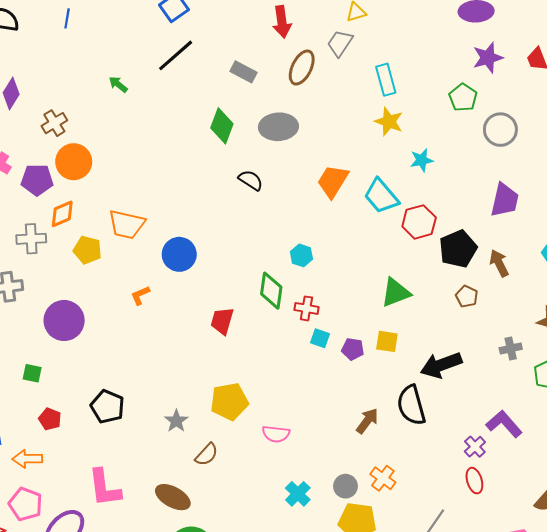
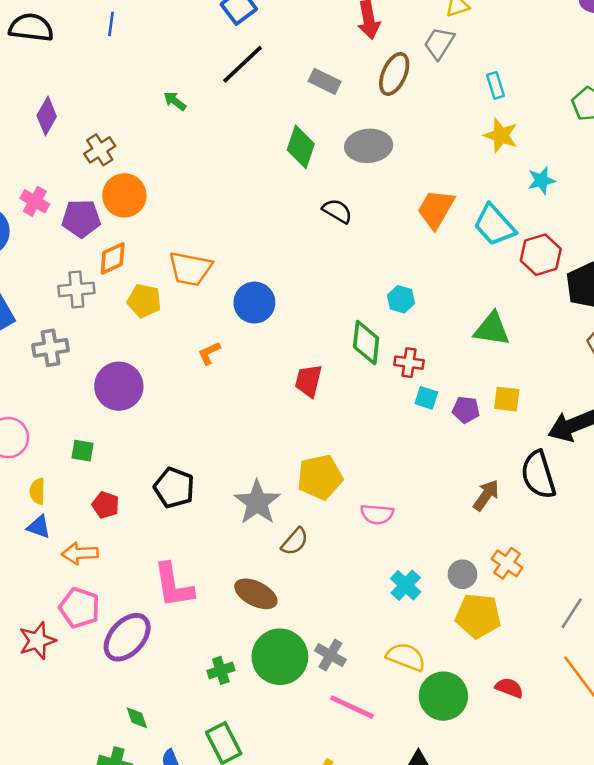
cyan rectangle: (386, 80) -> (495, 85), size x0.7
green triangle: (396, 292) -> (492, 329), moved, turned 32
gray star: (176, 421) -> (257, 502), size x1.6

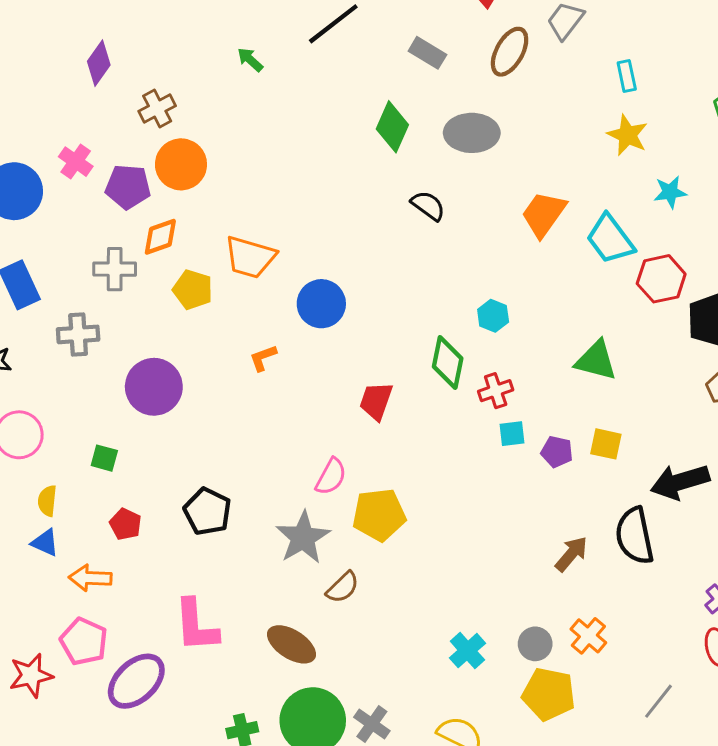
red cross: (409, 363) -> (496, 391), turned -32
cyan square: (426, 398) -> (512, 434), turned -30
pink semicircle: (377, 514) -> (331, 477), moved, turned -72

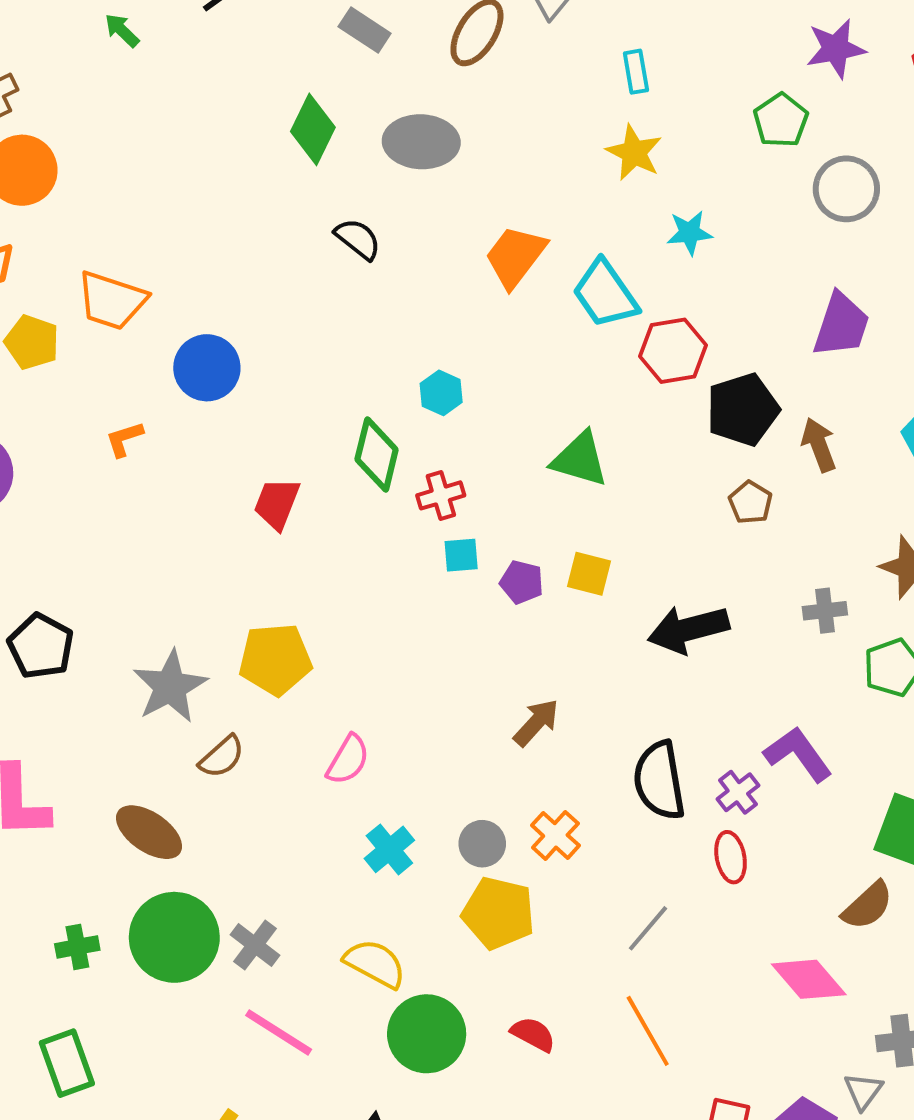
pink semicircle: (331, 477) -> (348, 760), moved
black semicircle: (635, 536) -> (659, 781), moved

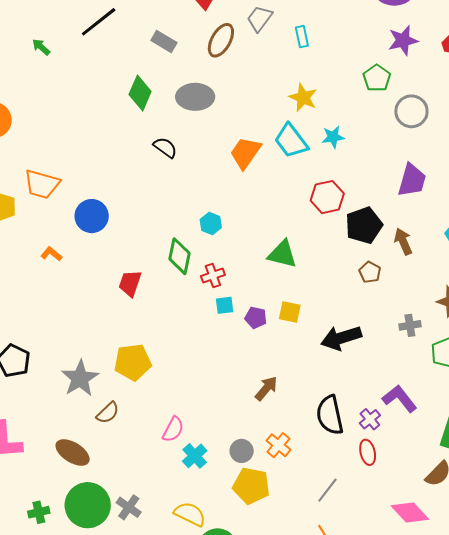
cyan rectangle: (636, 72) -> (302, 37), moved
cyan trapezoid: (605, 294) -> (291, 141), moved
orange L-shape: (124, 439) -> (51, 254), turned 60
pink semicircle: (348, 760) -> (173, 429), moved

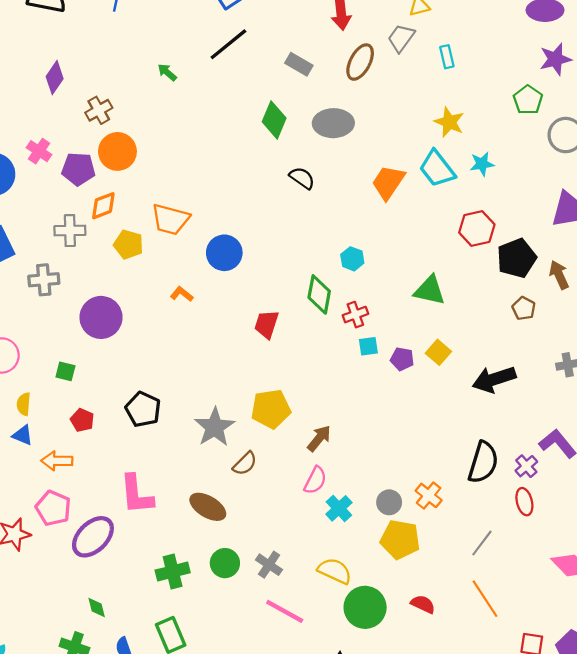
yellow square: (290, 312) -> (438, 352), turned 30
brown arrow: (266, 388) -> (319, 438), moved
black semicircle: (330, 415) -> (483, 462), turned -150
green circle: (88, 505) -> (225, 563), size x0.6
green cross: (39, 512) -> (173, 571), size x1.4

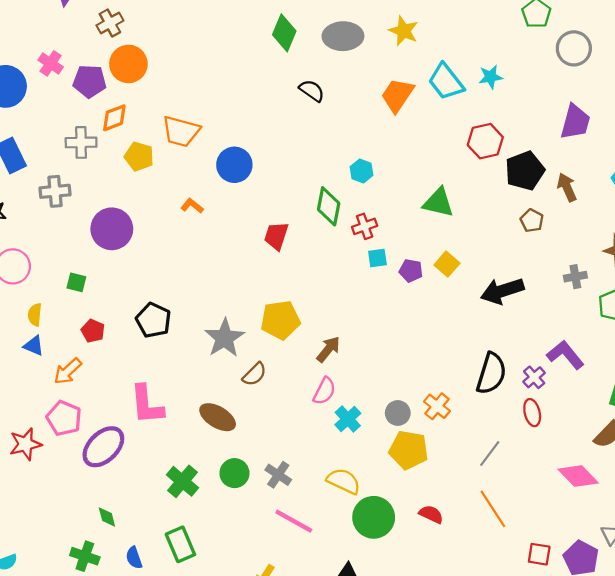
yellow star: (449, 122) -> (404, 31), moved
orange arrow: (57, 461) -> (68, 371), turned -44
green cross: (173, 571) -> (182, 481), turned -36

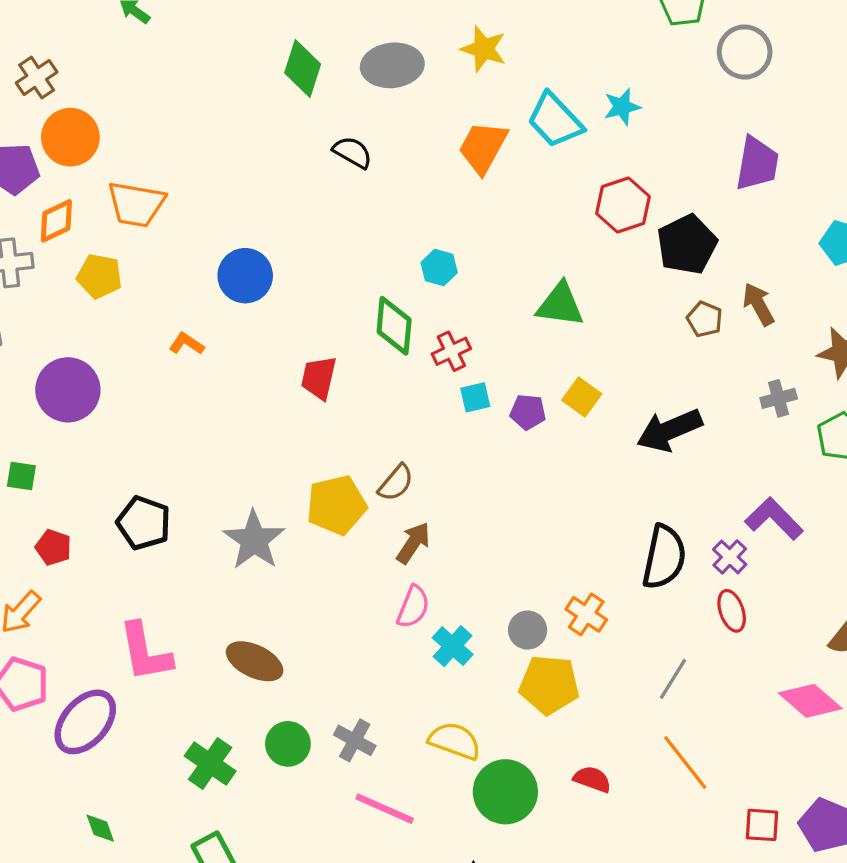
orange trapezoid: (181, 131) -> (136, 204), moved
brown arrow: (567, 187) -> (758, 304), moved
brown semicircle: (254, 374) -> (396, 483), moved

